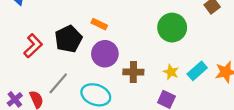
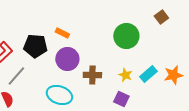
black pentagon: (68, 39) -> (35, 46), turned 30
gray line: (58, 83) -> (16, 76), moved

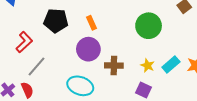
orange rectangle: (62, 33) -> (91, 23), moved, turned 40
black pentagon: (35, 46) -> (56, 21), moved

